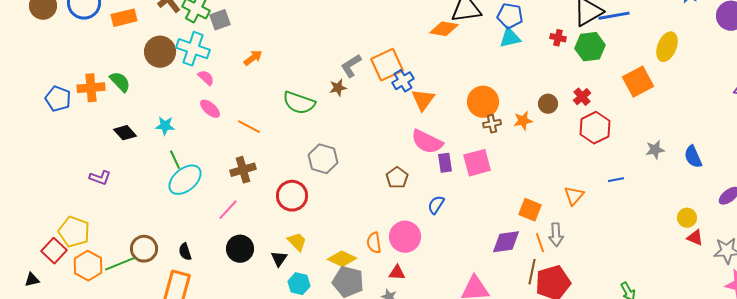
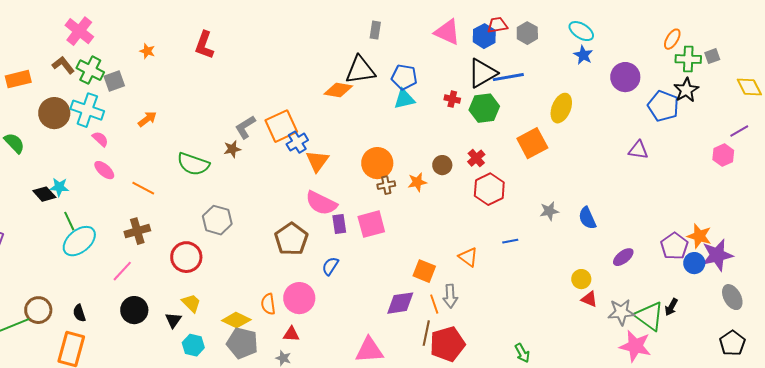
black diamond: (125, 133) -> (44, 194), moved
brown pentagon: (397, 178) -> (291, 239), size x1.5
orange triangle: (574, 196) -> (468, 257), turned -35

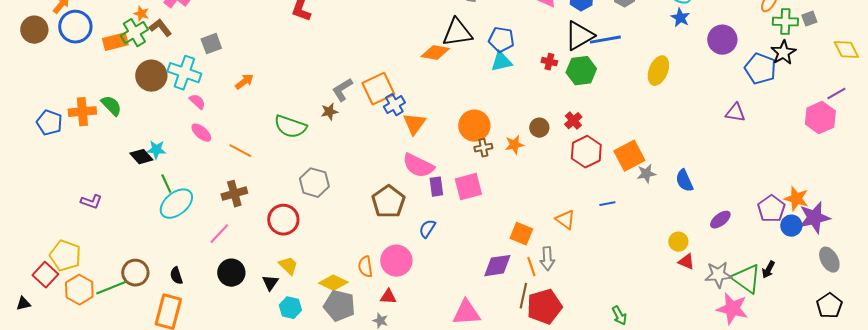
orange star: (147, 51) -> (141, 14), moved
green cross: (90, 70) -> (134, 33), moved, turned 32
orange square: (532, 143) -> (629, 156), moved
pink hexagon: (723, 155) -> (820, 118), size x1.4

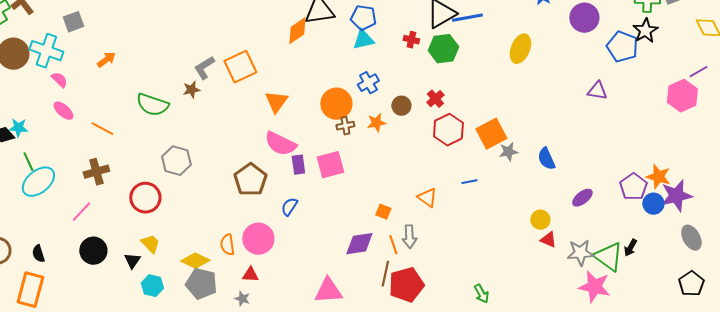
orange diamond: (435, 53) -> (297, 31), turned -44
blue cross: (394, 105) -> (368, 83), moved
orange square: (521, 234) -> (383, 212), size x0.7

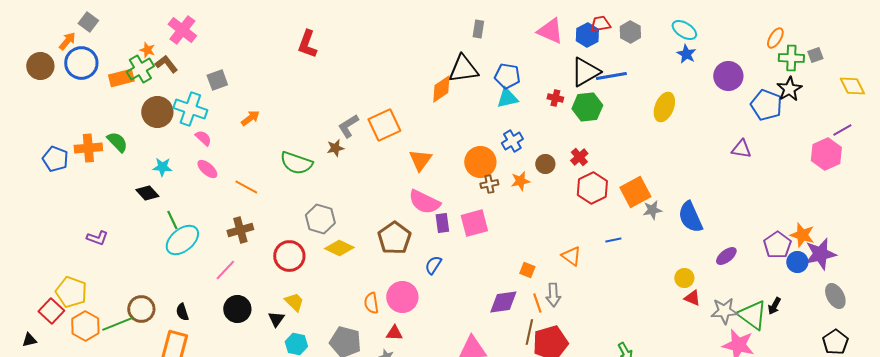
cyan star: (18, 128) -> (162, 167), moved
blue semicircle: (546, 159) -> (690, 217), size x1.4
yellow diamond: (195, 261) -> (339, 248), moved

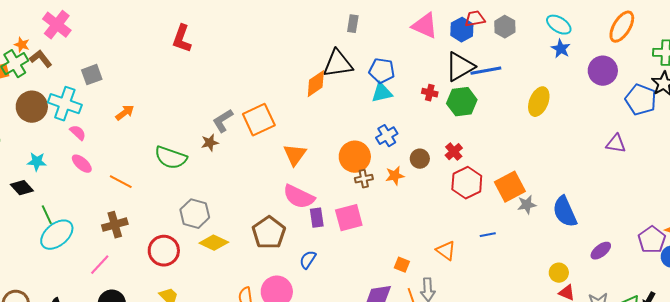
orange ellipse: (775, 38) -> (622, 27), moved, size x1.5

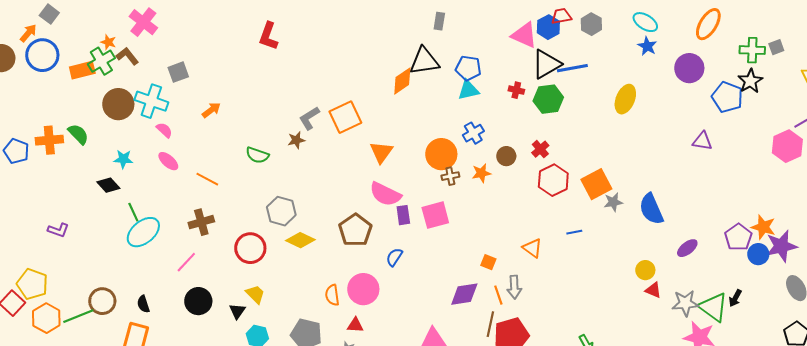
pink triangle: (425, 26) -> (524, 35), moved
green semicircle: (171, 158) -> (257, 155), size x0.7

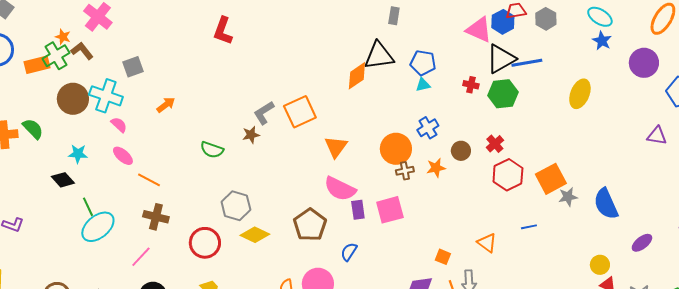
cyan triangle: (468, 90) -> (423, 85), size x0.7
orange line: (207, 179) -> (149, 180), moved
brown cross: (201, 222) -> (156, 217), turned 30

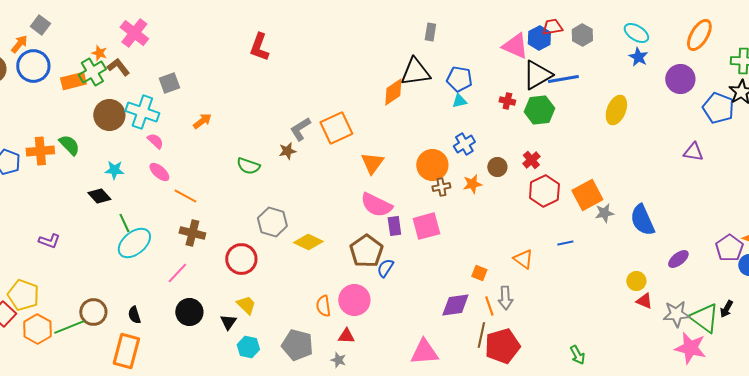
brown pentagon: (310, 225) -> (366, 251), moved
yellow diamond: (255, 235) -> (308, 242), moved

